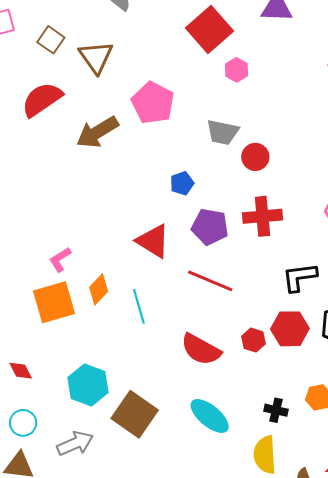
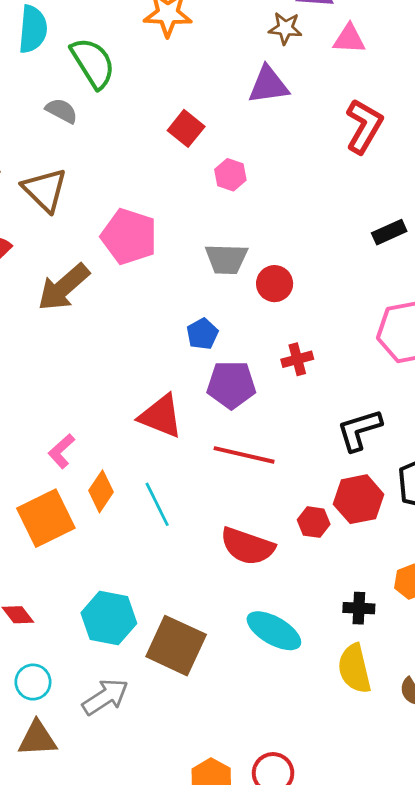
red square: (210, 30) -> (186, 128), size x0.6
blue pentagon: (182, 183) -> (202, 334), moved
red cross: (262, 216) -> (297, 359), size x0.6
pink L-shape: (60, 259) -> (61, 451), moved

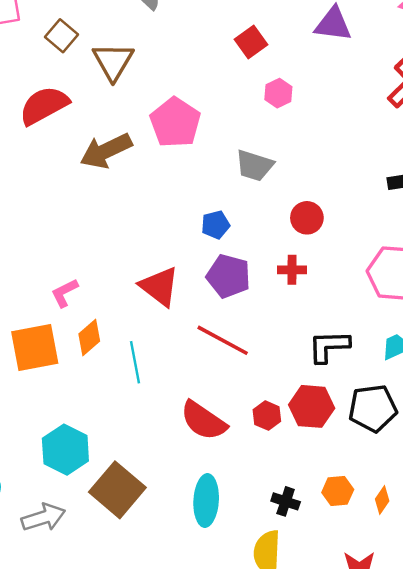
red circle: (275, 284) -> (307, 218), moved
cyan ellipse: (274, 631) -> (206, 501), turned 48

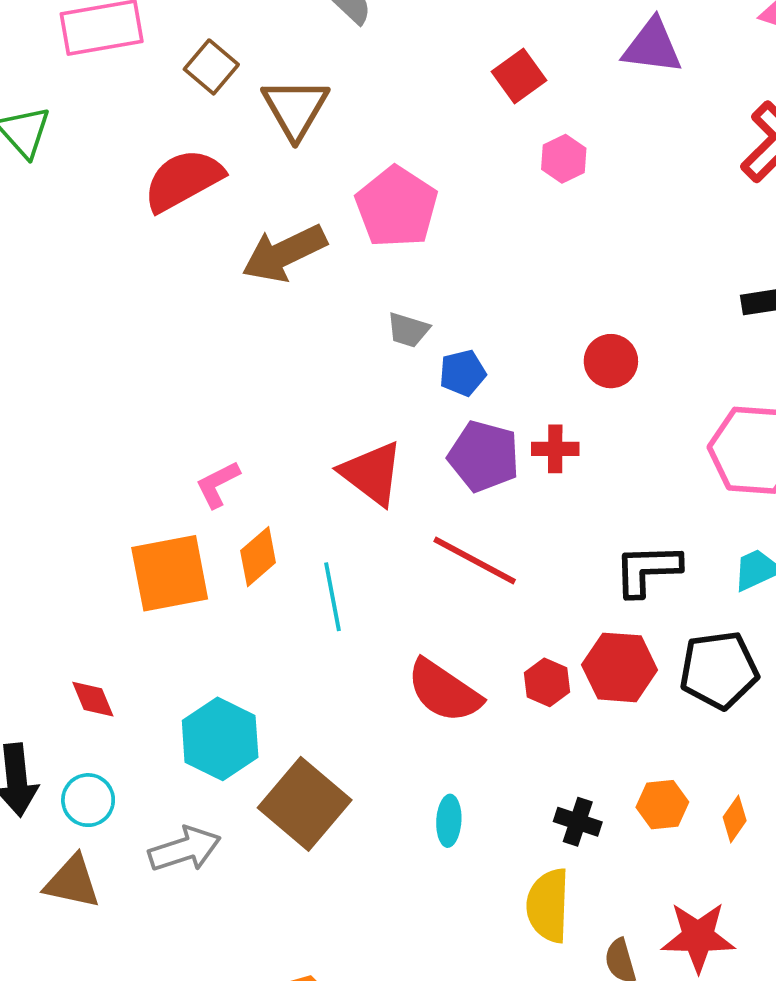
gray trapezoid: (254, 165) -> (408, 330), moved, size x0.7
red cross: (292, 270) -> (555, 449), moved
cyan ellipse: (206, 501) -> (449, 821), size x0.6

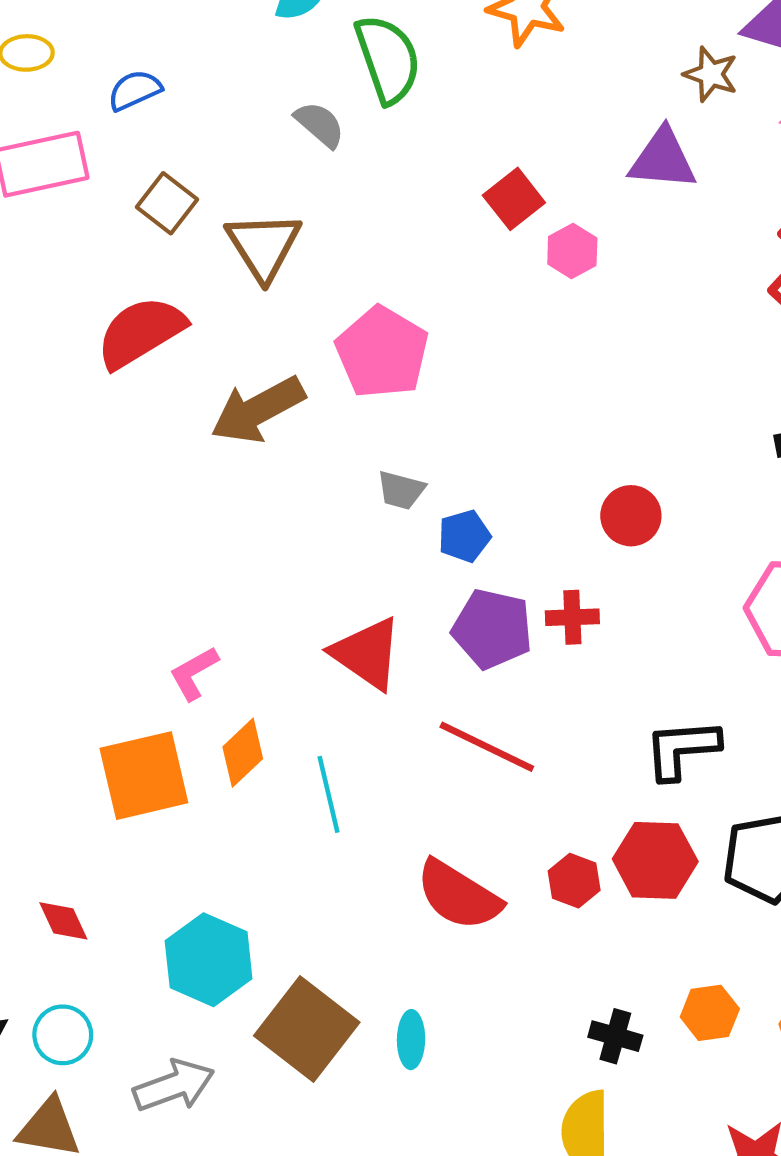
pink hexagon: (564, 159) -> (572, 251), moved
cyan ellipse: (449, 821) -> (411, 1040), moved

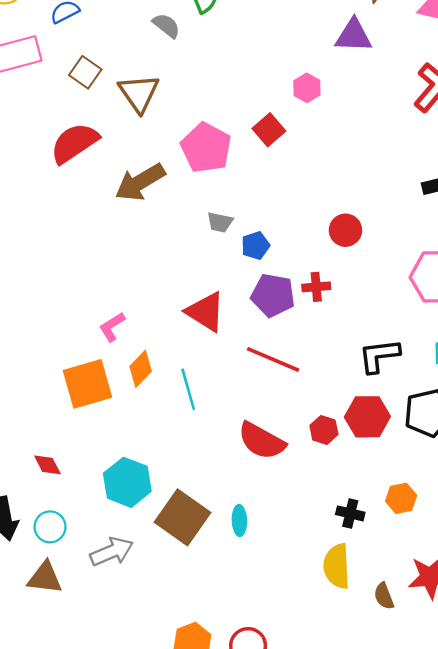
red square: (514, 199) -> (269, 130), moved

